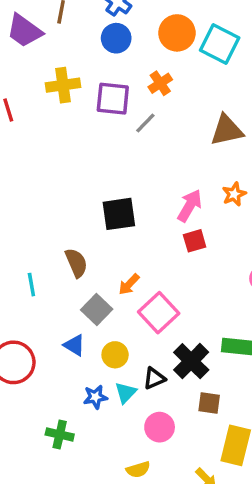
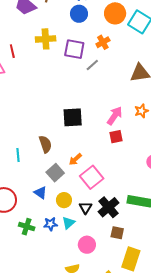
black triangle: (154, 378) -> (86, 208), moved, turned -40
green cross: (60, 435) -> (27, 227), moved

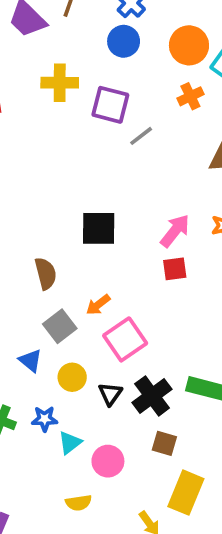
orange cross: (103, 42) -> (190, 96), moved
cyan triangle: (68, 223) -> (70, 443), moved

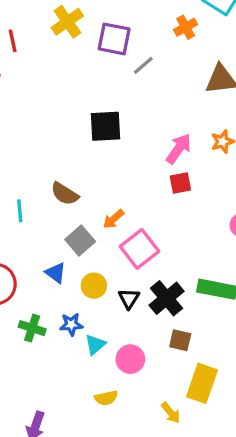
yellow cross: (60, 83) -> (67, 22), turned -32
black square: (99, 228) -> (105, 126), moved
brown semicircle: (46, 273) -> (65, 194), turned 140

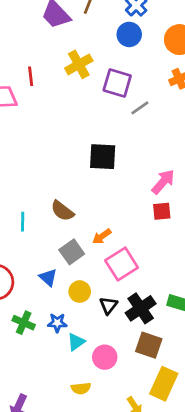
brown square: (180, 340) -> (149, 345), size x1.4

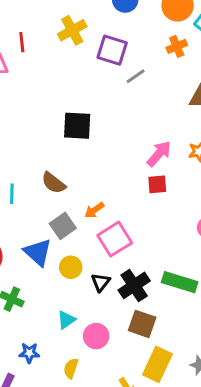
black square: (103, 157) -> (77, 126), moved
blue triangle: (48, 277) -> (38, 252), size x1.5
blue star: (57, 323) -> (29, 353), moved
yellow semicircle: (81, 388) -> (71, 368), turned 114

